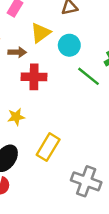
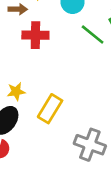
yellow star: (16, 117) -> (16, 92), moved

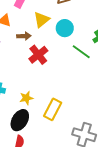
red cross: (35, 35) -> (38, 55), turned -36

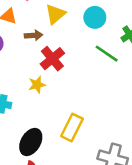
cyan circle: (65, 28) -> (95, 17), moved
yellow star: (26, 98) -> (37, 85), moved

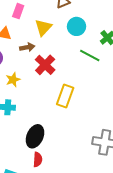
yellow star: (37, 85) -> (13, 80), moved
yellow rectangle: (72, 127) -> (65, 96), moved

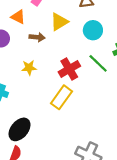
red cross: (45, 65) -> (69, 69), moved
yellow star: (13, 80) -> (29, 68), moved

